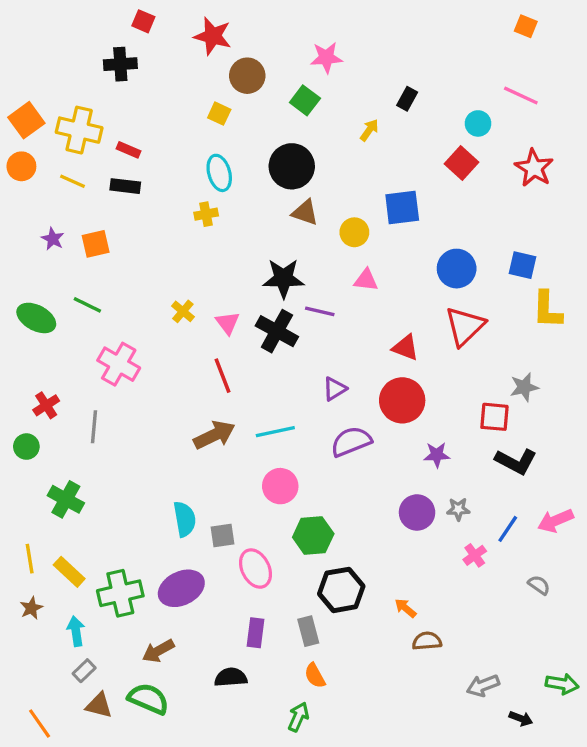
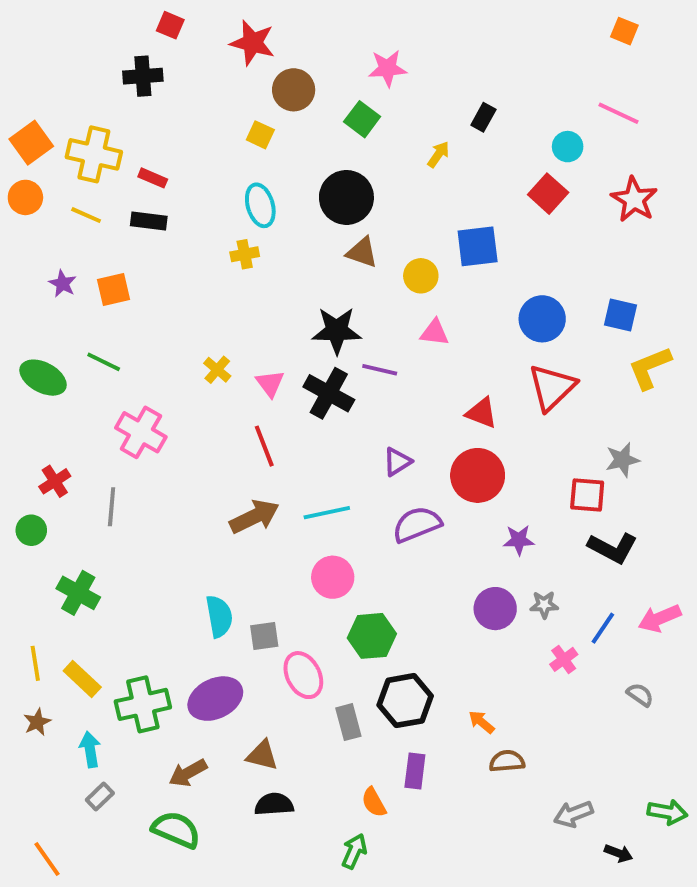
yellow L-shape: (547, 310) -> (650, 368), turned 66
gray rectangle: (308, 631) -> (348, 722), moved
purple rectangle: (255, 633) -> (415, 771), moved
brown triangle: (99, 705) -> (262, 755), moved

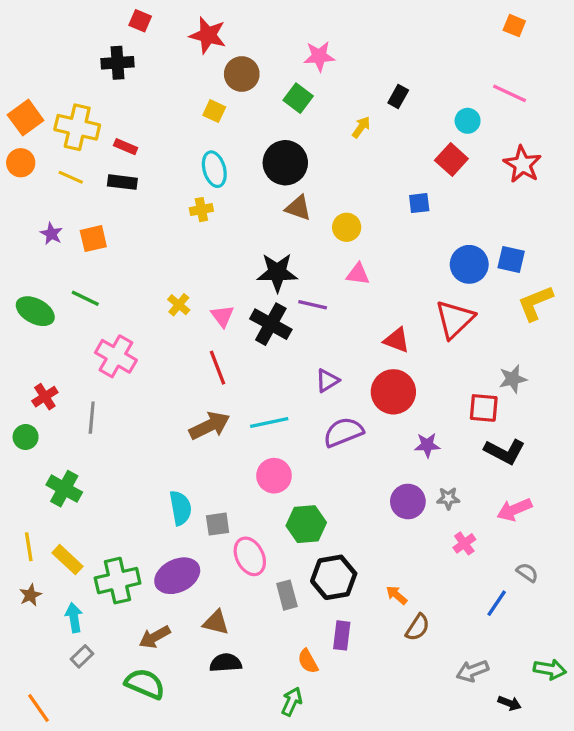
blue square: (478, 246) -> (419, 203), moved, size x0.6
blue circle: (542, 319) -> (469, 264), moved
pink arrow: (660, 618) -> (514, 510), moved
blue line: (603, 628) -> (497, 603), moved
brown semicircle: (507, 761) -> (418, 627), turned 128

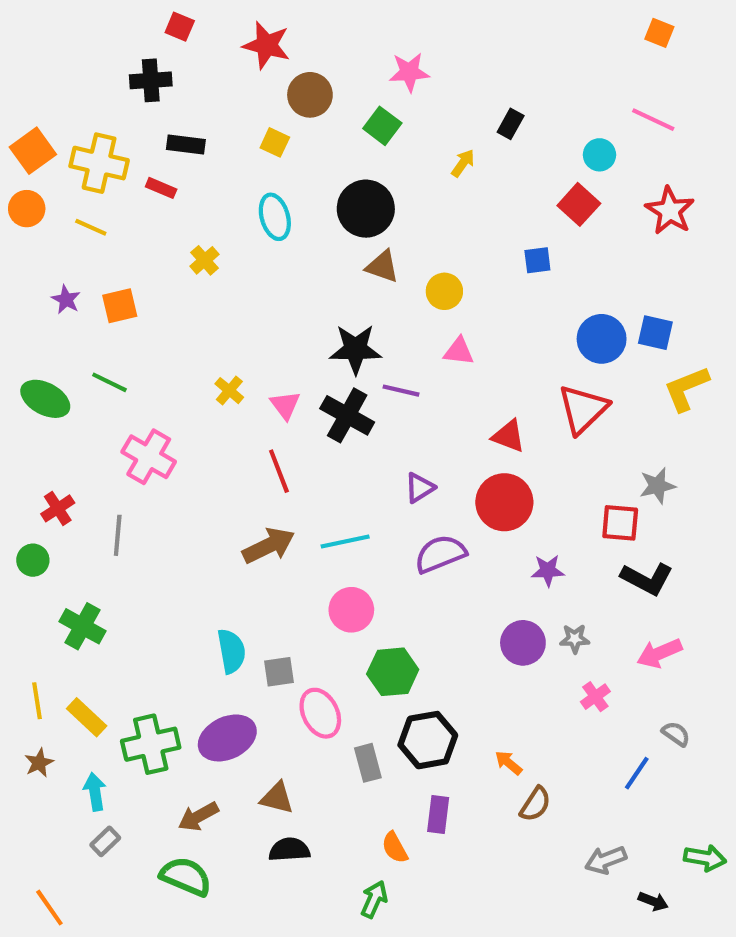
black rectangle: (122, 182) -> (186, 144), moved
yellow cross: (201, 210) -> (205, 260), moved, turned -30

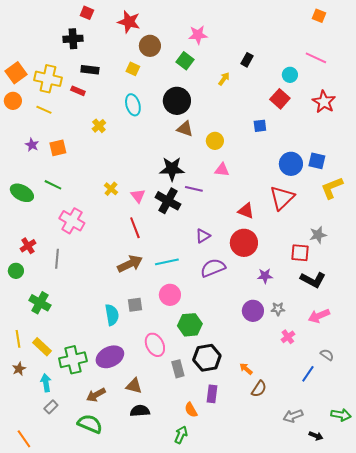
gray square: (279, 672) -> (135, 305), moved

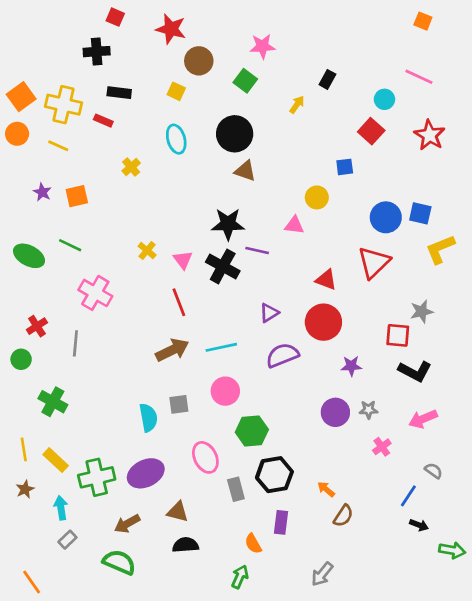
yellow circle: (215, 141) -> (317, 197), moved
gray arrow: (293, 416) -> (322, 574), moved, turned -30
black arrow: (316, 436) -> (419, 525), moved

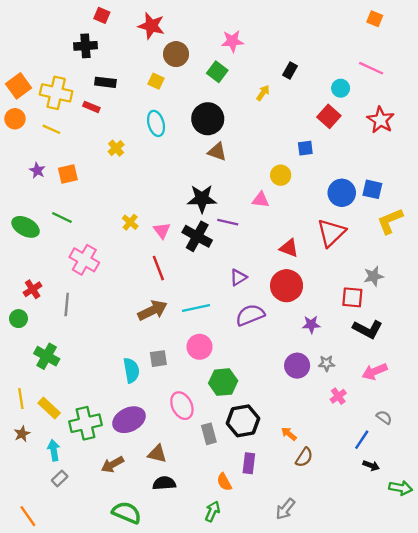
green semicircle: (119, 562) -> (127, 513), moved

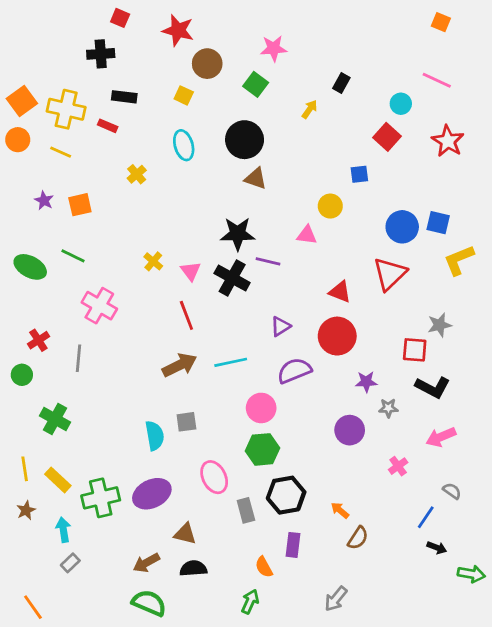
pink circle: (200, 347) -> (261, 408), moved
gray star: (326, 363) -> (388, 408), moved
brown arrow: (113, 464) -> (146, 563), moved

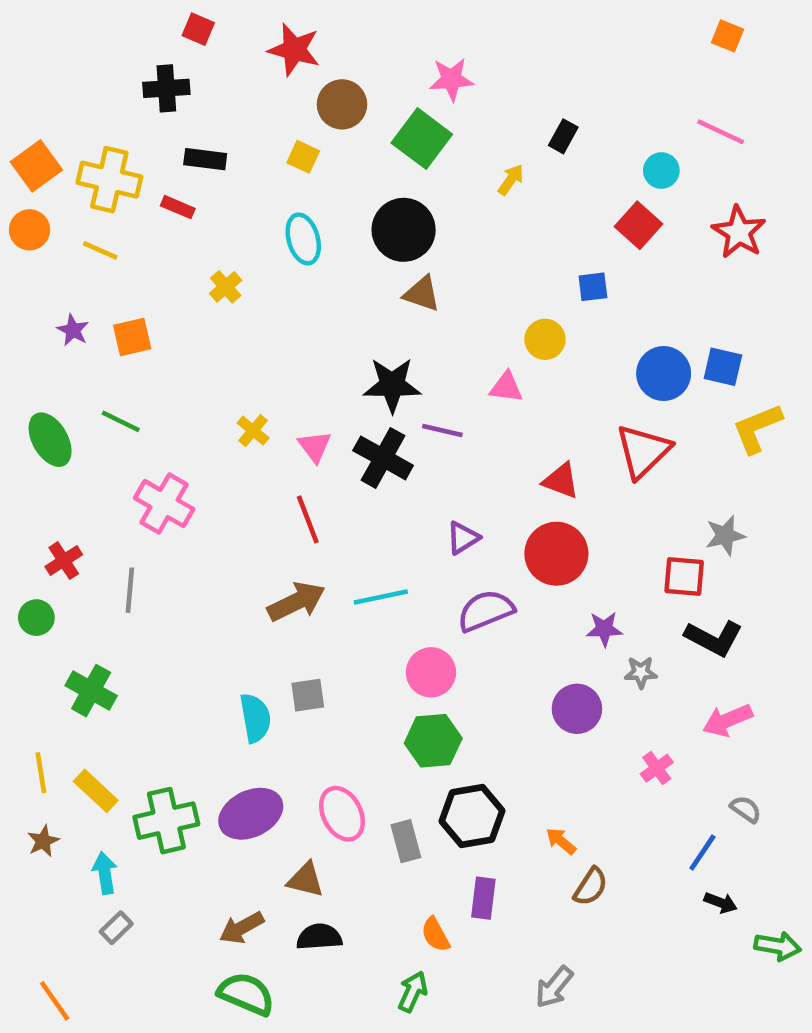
green square: (256, 84) -> (422, 139), size x1.4
green ellipse: (30, 267) -> (50, 440), turned 32
pink ellipse: (214, 477) -> (342, 814), moved

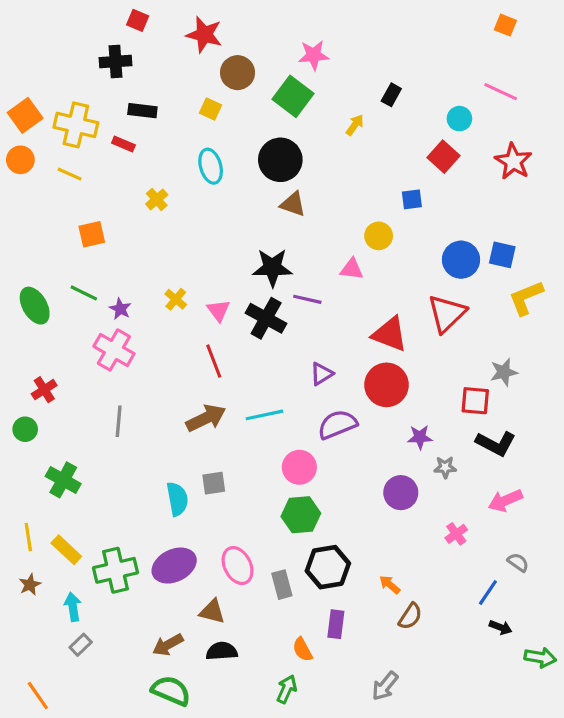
purple star: (73, 330) -> (120, 309), moved
red triangle: (561, 481) -> (390, 334), size x1.4
gray line: (130, 590) -> (119, 421), moved

